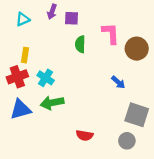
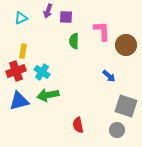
red semicircle: (85, 135) -> (78, 125), turned 70

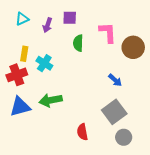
purple arrow: (48, 11) -> (47, 25), moved
cyan cross: (42, 72) -> (44, 63), moved
gray square: (126, 106) -> (114, 112), moved, turned 35

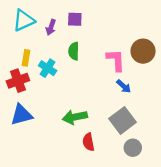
cyan triangle: (22, 19) -> (24, 20), size x1.5
pink L-shape: (108, 33) -> (116, 60), moved
green semicircle: (78, 43) -> (74, 51), moved
green arrow: (51, 100) -> (75, 117), moved

